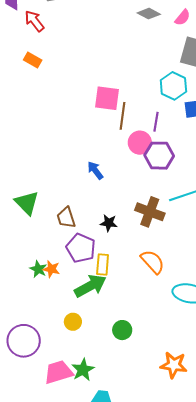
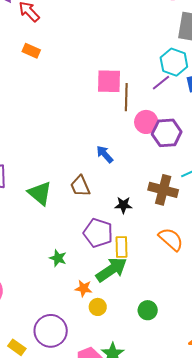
purple line: (156, 122) -> (161, 83), moved, turned 48
brown trapezoid: (66, 218) -> (80, 186), moved
orange star: (51, 269) -> (84, 288), moved

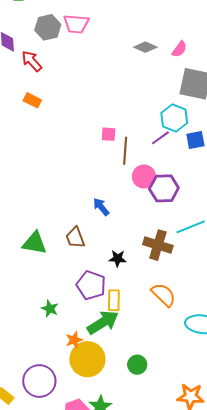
pink square: (109, 81) -> (109, 134), size x0.6
green triangle: (40, 193) -> (35, 243), turned -32
orange star: (84, 288) -> (74, 340), turned -30
yellow circle: (98, 307) -> (87, 359), size x2.0

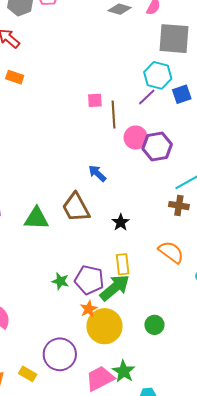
brown trapezoid: (75, 238) -> (76, 207), size x1.4
brown cross: (158, 245) -> (179, 206), moved, size x0.7
black star: (118, 258) -> (121, 222), turned -30
purple pentagon: (91, 285) -> (89, 280), moved

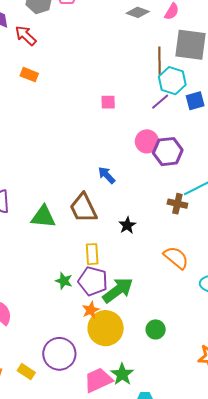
brown line: (114, 115) -> (159, 61), moved
brown cross: (179, 206) -> (177, 204), moved
yellow rectangle: (123, 264) -> (92, 254), moved

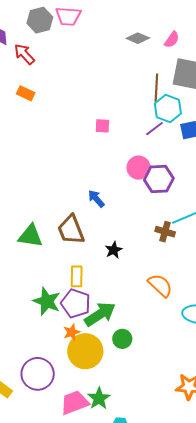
green star: (64, 281) -> (47, 301), size x1.6
green circle: (156, 329) -> (122, 339), moved

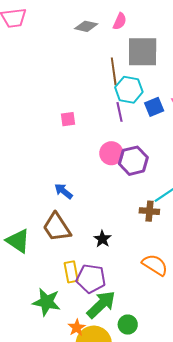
purple line: (154, 129) -> (120, 112), turned -54
blue arrow: (96, 199) -> (63, 191), moved
green triangle: (30, 236) -> (18, 241), turned 36
purple pentagon: (76, 303) -> (91, 279), moved

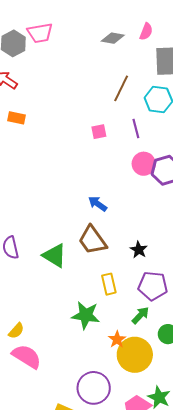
brown line: (114, 71) -> (121, 88), moved, turned 36
purple line: (120, 112) -> (136, 129), moved
purple pentagon: (91, 279) -> (153, 286), moved
green arrow: (101, 305) -> (140, 315), size x0.6

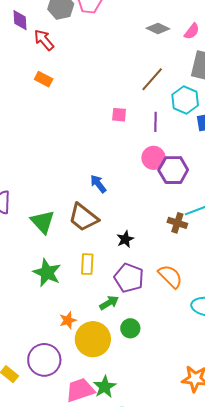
brown trapezoid: (92, 240) -> (83, 217), turned -32
green star: (86, 315) -> (47, 273), moved
orange star: (117, 339) -> (68, 320), moved

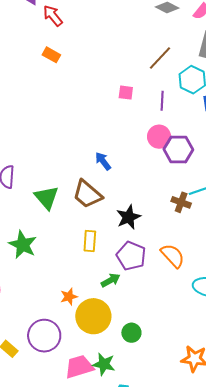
black star: (125, 239) -> (129, 217), size x1.4
green star: (47, 273) -> (23, 245), moved
green circle: (130, 328) -> (131, 333), moved
green star: (105, 387) -> (104, 364), turned -30

